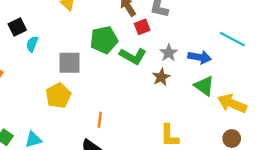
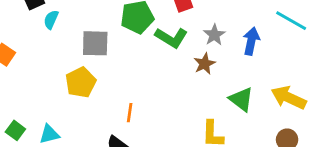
blue arrow: (200, 57) -> (251, 41), turned -90
green triangle: (204, 86) -> (241, 99), moved

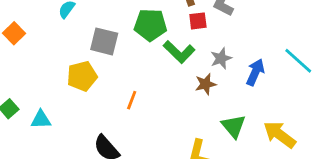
orange line: (130, 113) -> (132, 100), moved

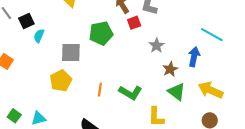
green L-shape: (179, 52) -> (130, 93), moved
blue arrow: (255, 72) -> (194, 57), moved
brown star: (206, 84) -> (170, 69), moved

